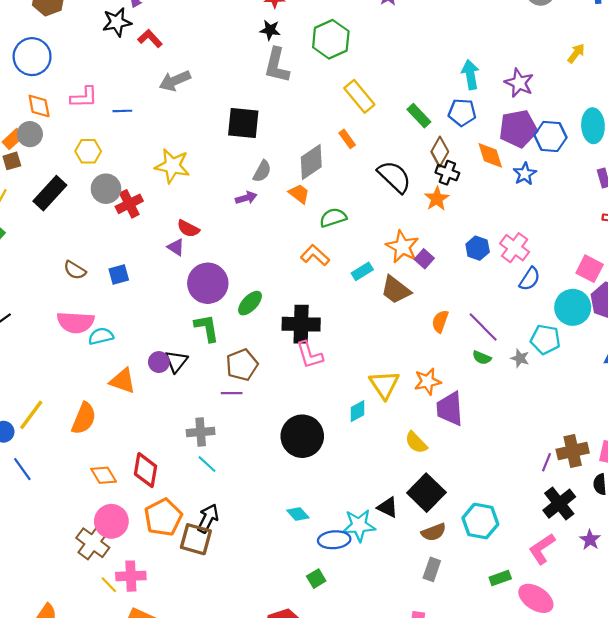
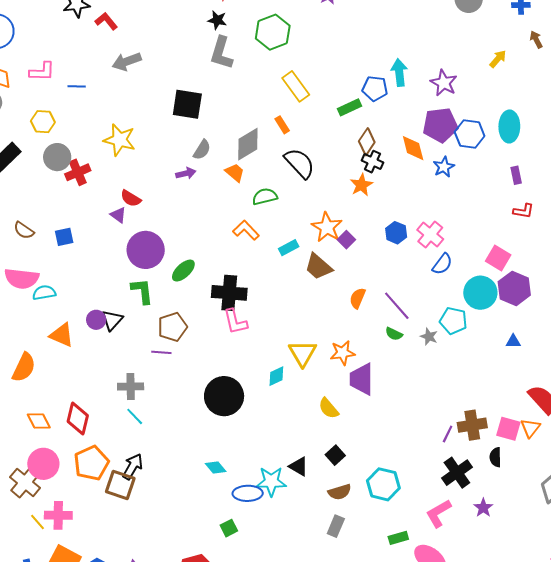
blue pentagon: (462, 112) -> (375, 88), moved
green rectangle: (419, 116) -> (350, 107), turned -75
black semicircle: (394, 177) -> (300, 163), moved
black square: (426, 493) -> (335, 455), size x0.6

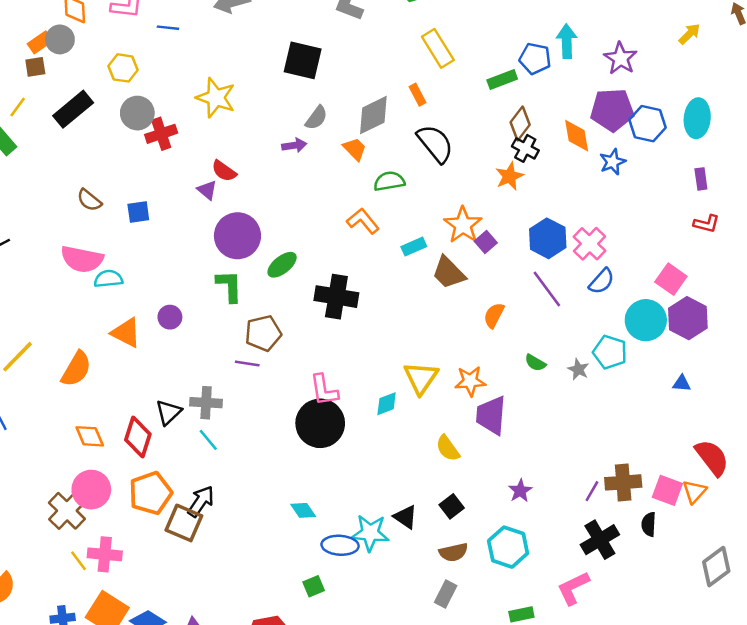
blue hexagon: (396, 233) -> (548, 238), size x1.4
purple line: (397, 306) -> (547, 289), moved
black triangle: (112, 320) -> (169, 412), moved
pink L-shape: (235, 322) -> (324, 390), moved
purple star: (483, 508) -> (520, 491), moved

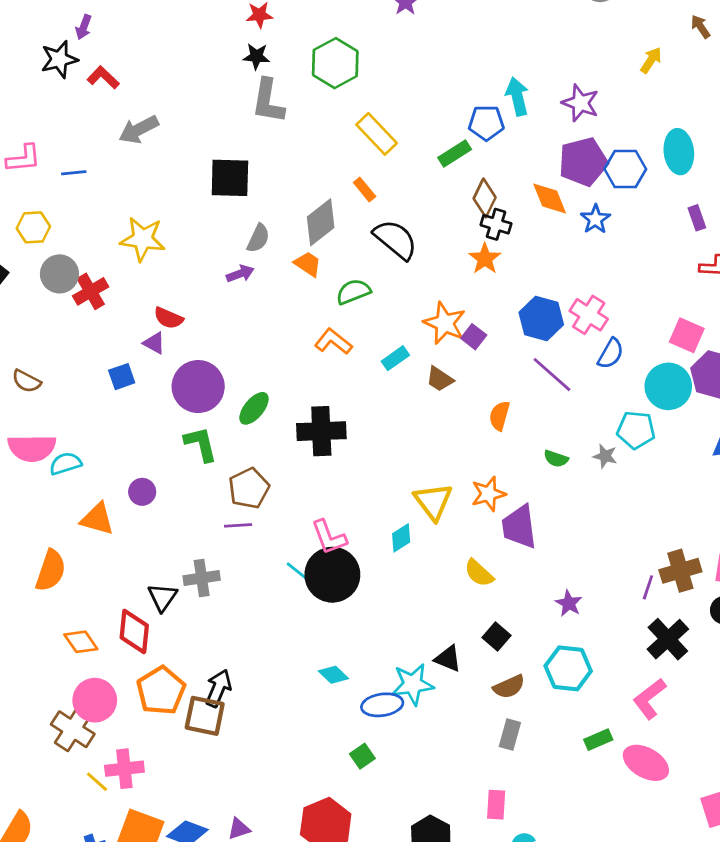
blue square: (138, 212) -> (122, 377), moved
brown trapezoid: (449, 273) -> (440, 379), size x0.7
cyan line: (208, 440) -> (298, 572), moved

